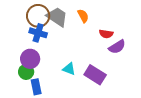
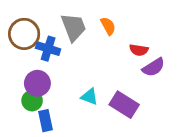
brown circle: (38, 16) -> (24, 34), moved
gray trapezoid: (57, 17) -> (73, 27), turned 35

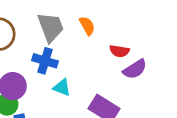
blue cross: (48, 49) -> (45, 61), moved
cyan triangle: (89, 97) -> (62, 87), moved

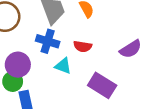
red semicircle: (119, 51) -> (83, 46), moved

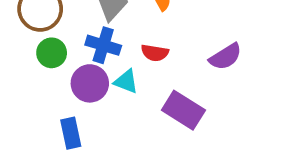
purple circle: (18, 65) -> (90, 83), moved
green circle: (13, 81) -> (52, 53), moved

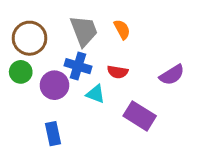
green circle: (52, 53) -> (21, 72), moved
purple circle: (90, 83) -> (54, 85), moved

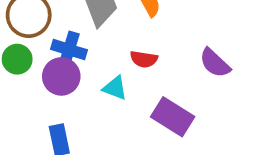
blue cross: (78, 66) -> (69, 50), moved
purple semicircle: (172, 75) -> (215, 63), turned 75

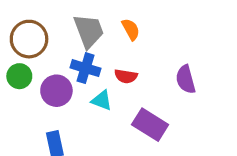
blue cross: (69, 50) -> (86, 68), moved
purple semicircle: (215, 63) -> (186, 79), turned 32

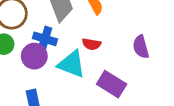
blue cross: (86, 68) -> (45, 39), moved
cyan triangle: (102, 100) -> (72, 64), size x1.6

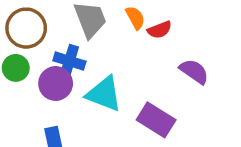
red semicircle: (92, 44) -> (160, 30), moved, turned -30
purple semicircle: (141, 47) -> (194, 71), turned 140

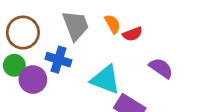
purple circle: (56, 83) -> (33, 80), moved
cyan triangle: (104, 94) -> (105, 80), moved

